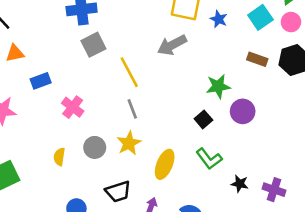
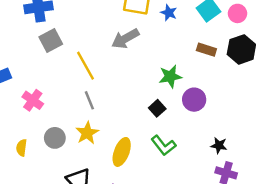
black star: (240, 184) -> (219, 145), moved

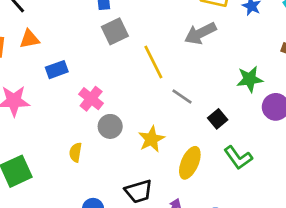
gray line: (89, 100) -> (182, 97), moved, turned -36
black square: (157, 108) -> (218, 119), moved
gray circle: (55, 138) -> (110, 126), moved

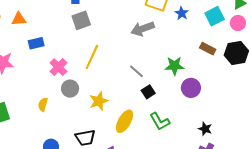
yellow line: (153, 62) -> (92, 57), moved, turned 45
gray line: (182, 97) -> (137, 71), moved

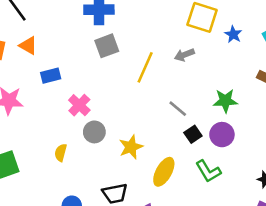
orange triangle: (19, 19) -> (28, 46), turned 35
gray arrow: (143, 29) -> (184, 55), size x0.7
yellow line: (92, 57) -> (145, 67), moved
purple circle: (191, 88) -> (222, 135), moved

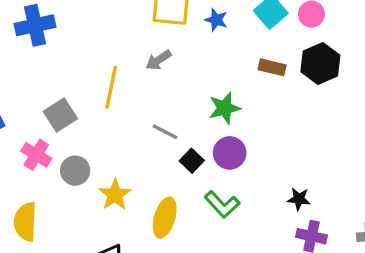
gray square: (107, 46) -> (60, 115), moved
gray circle: (94, 132) -> (75, 171), moved
yellow semicircle: (61, 153) -> (25, 222), size x1.6

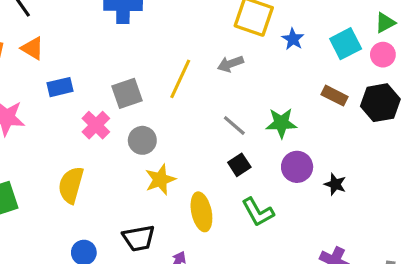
gray line: (165, 132) -> (234, 126), moved
purple circle: (230, 153) -> (297, 167), moved
gray circle: (75, 171) -> (142, 140), moved
black star: (299, 199) -> (335, 184), moved
yellow ellipse: (165, 218) -> (201, 212), turned -42

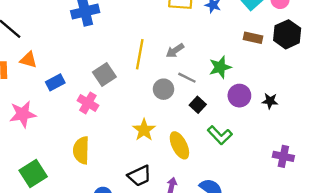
gray arrow: (230, 64) -> (175, 51), moved
gray circle: (142, 140) -> (164, 89), moved

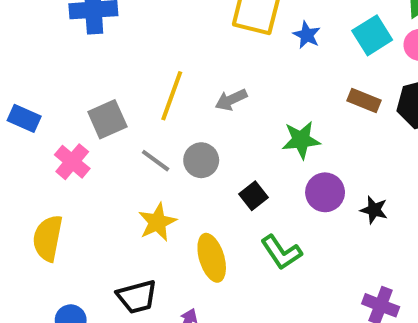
gray line: (187, 78) -> (156, 161), moved
blue rectangle: (55, 82) -> (24, 118), turned 42

